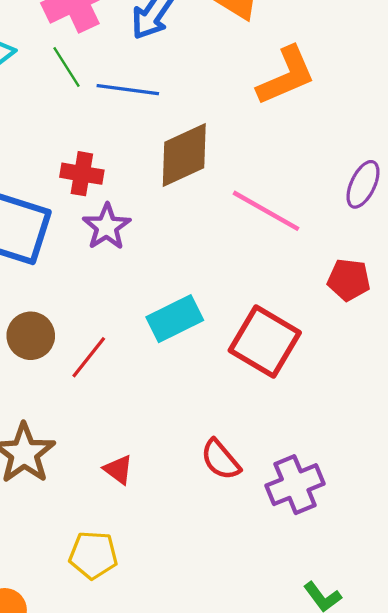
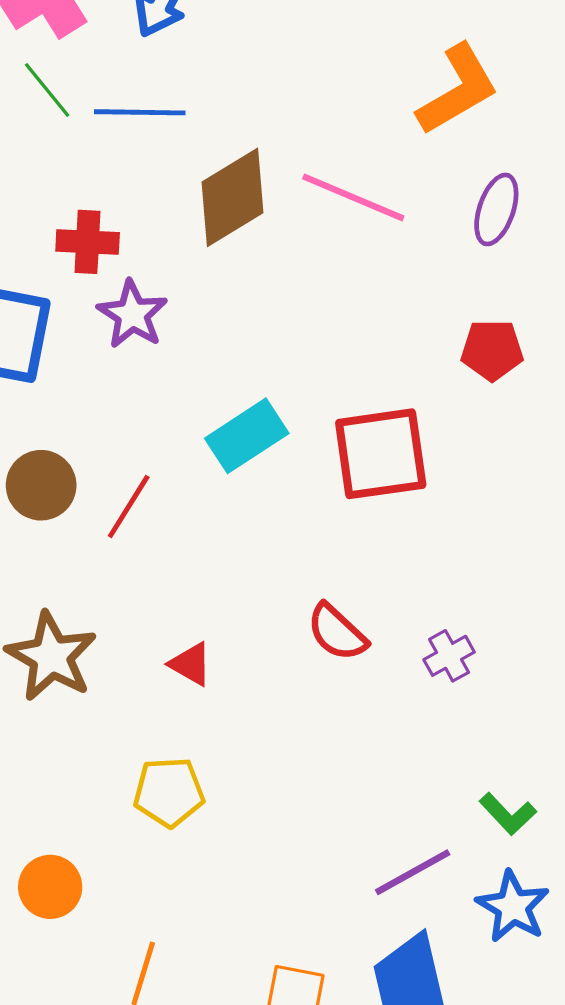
orange L-shape: (286, 76) -> (458, 90), moved
pink line: (266, 211) -> (353, 197), moved
red square: (265, 342) -> (381, 454), turned -32
purple cross: (295, 485) -> (449, 656), size x0.6

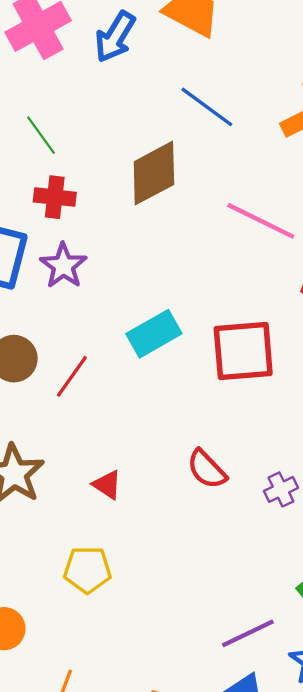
green line: (47, 90) -> (41, 135), moved
blue line: (140, 112) -> (207, 107), moved, turned 32
pink line: (353, 197) -> (261, 221), moved
purple star: (132, 314) -> (63, 266), moved

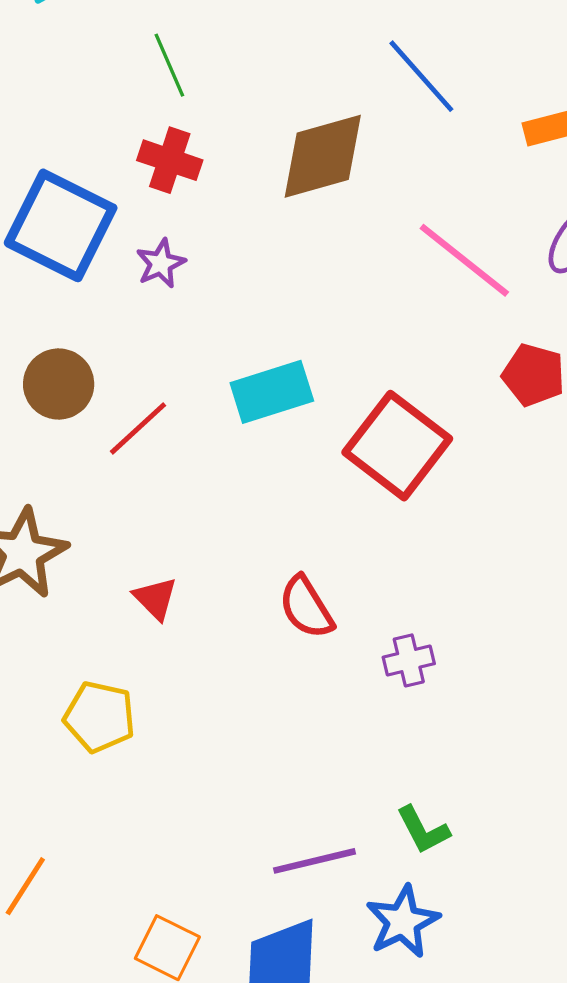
purple star: (63, 266) -> (161, 263), size x0.7
red square: (243, 351) -> (397, 446), turned 30

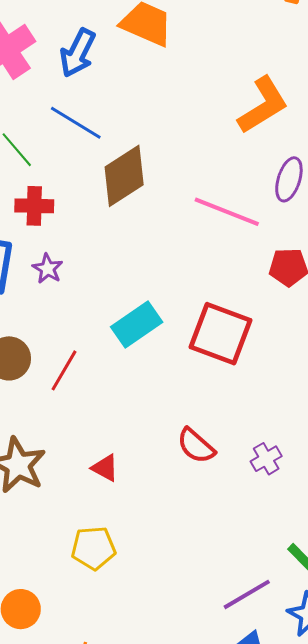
blue line: (421, 76) -> (76, 123), moved

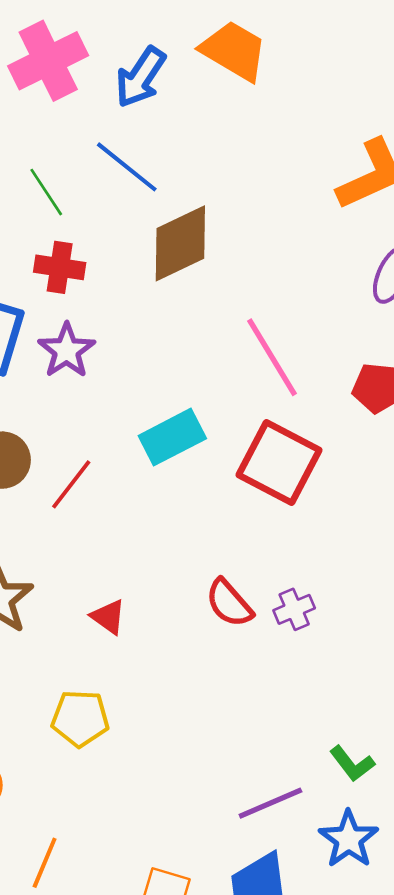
pink line: (227, 212) -> (272, 357), moved, turned 30
purple star: (48, 269) -> (67, 351), size x1.4
purple cross: (266, 459) -> (294, 609), moved

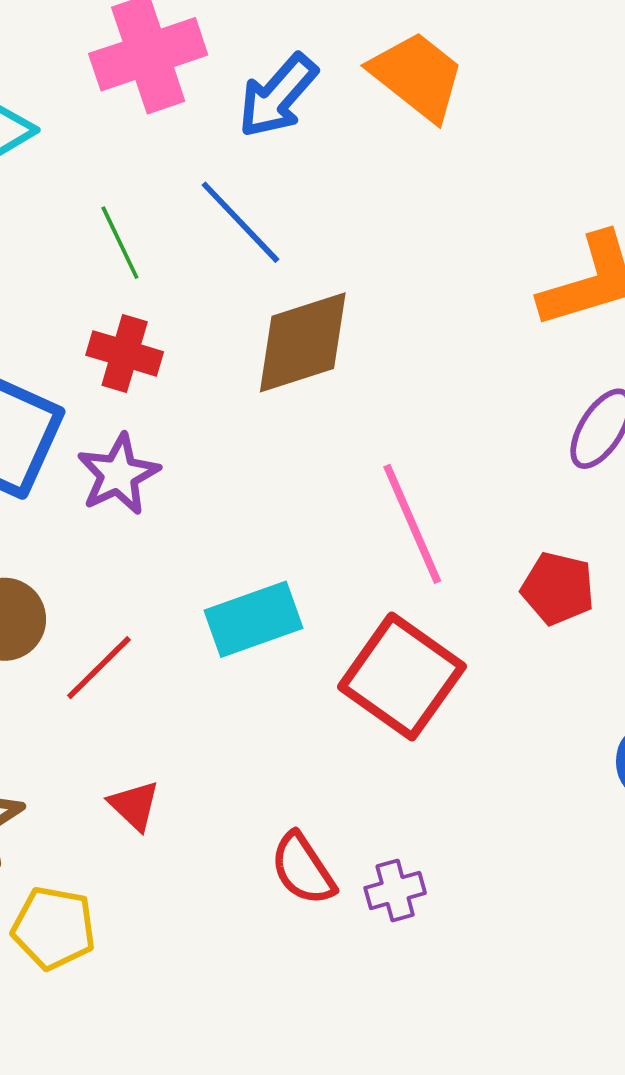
red triangle: (108, 617) -> (134, 805), moved
yellow pentagon: (80, 718) -> (54, 928), moved

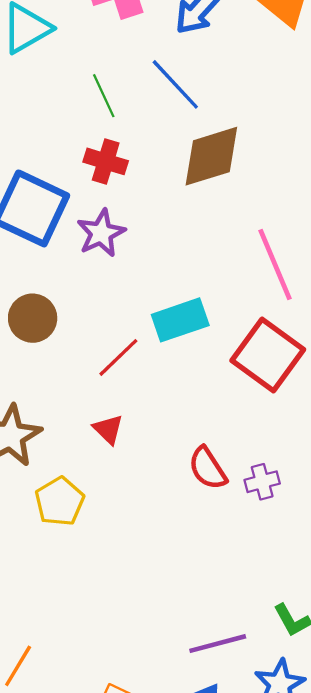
red line: (99, 668) -> (118, 357), moved
yellow pentagon: (54, 928) -> (60, 501), turned 30

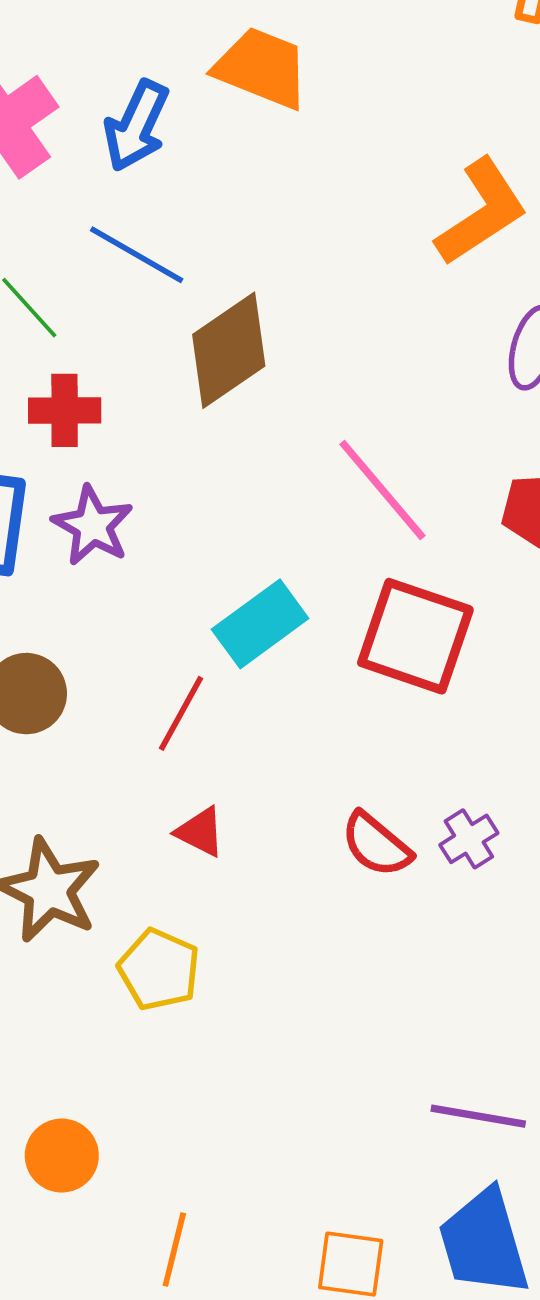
purple line: (218, 644) -> (478, 1116), turned 42

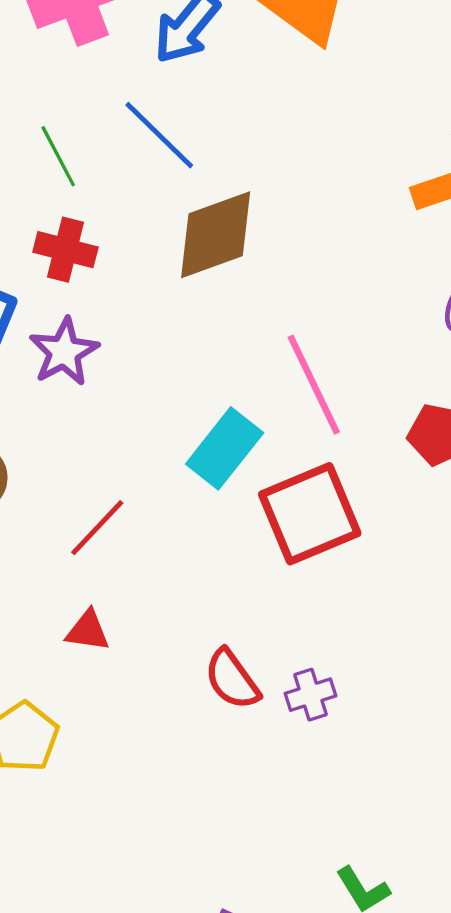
cyan rectangle: (260, 624) -> (225, 448), moved, turned -30
red square: (415, 636) -> (310, 514), turned 34
red triangle: (200, 832) -> (88, 631), turned -33

